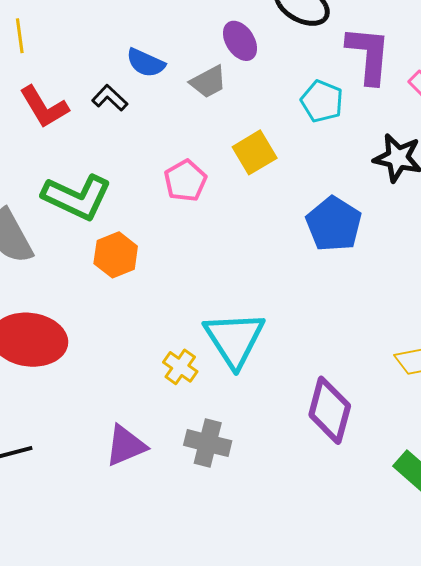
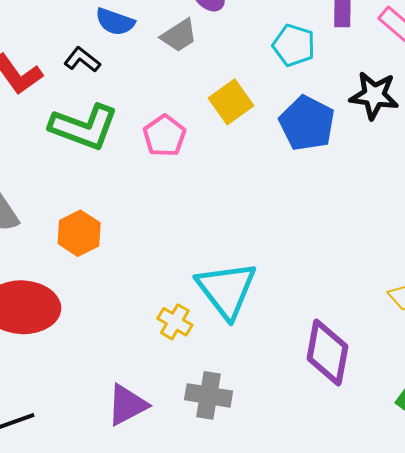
green L-shape: (77, 197) -> (84, 127), moved
blue pentagon: (334, 224) -> (307, 123), moved
orange hexagon: (116, 255) -> (79, 233), moved

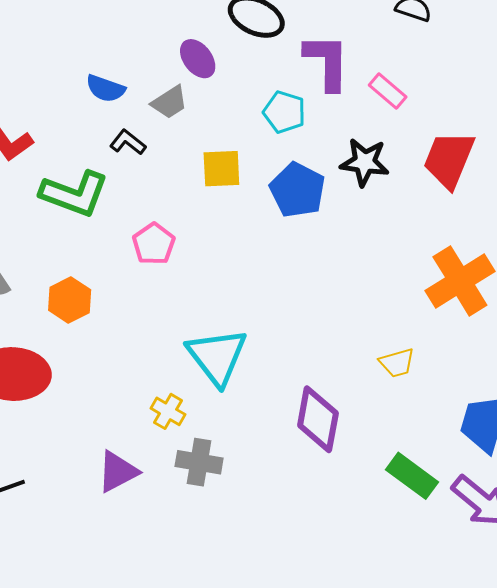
black L-shape: (82, 60) -> (128, 142), moved
yellow square: (231, 102) -> (221, 169), turned 33
pink pentagon: (164, 136) -> (154, 244), moved
yellow cross: (175, 322) -> (168, 411), moved

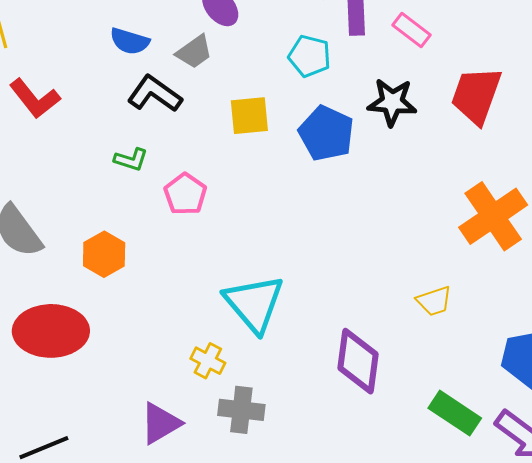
black L-shape: (128, 142) -> (155, 94), size x1.5
green L-shape: (74, 194) -> (131, 160), moved, size x0.5

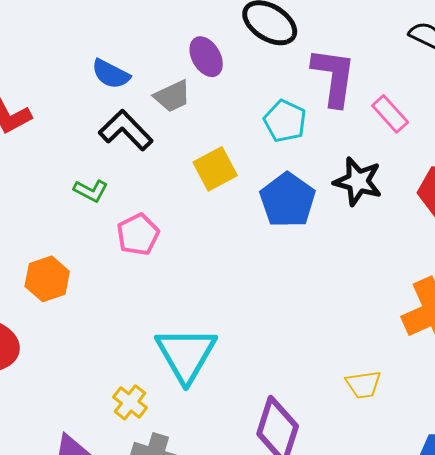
yellow square: (249, 116) -> (215, 169), turned -33

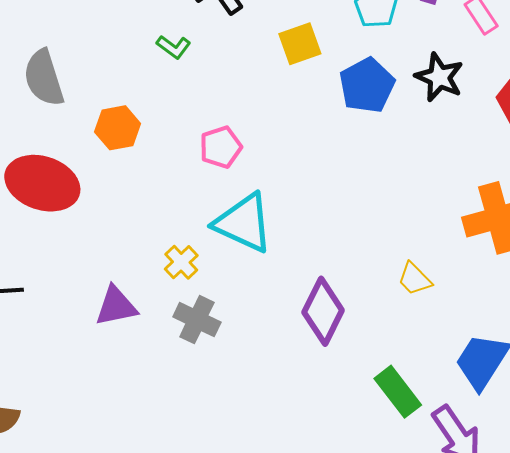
pink pentagon: (138, 235) -> (221, 147), moved
cyan triangle: (186, 354) -> (244, 223), turned -44
yellow trapezoid: (363, 384) -> (415, 279), turned 45

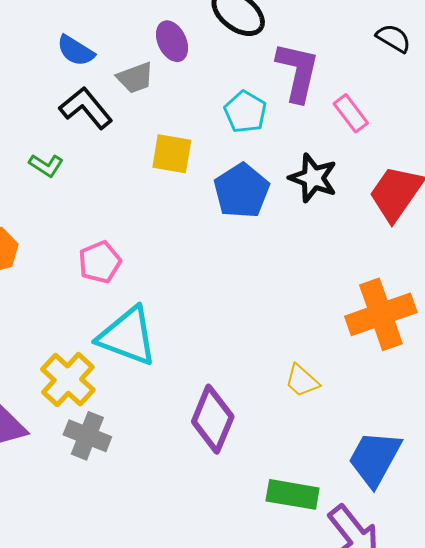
yellow square: (300, 44) -> (172, 154), turned 33
yellow cross: (181, 262) -> (68, 380), size x1.6
green rectangle: (398, 392) -> (293, 494), turned -39

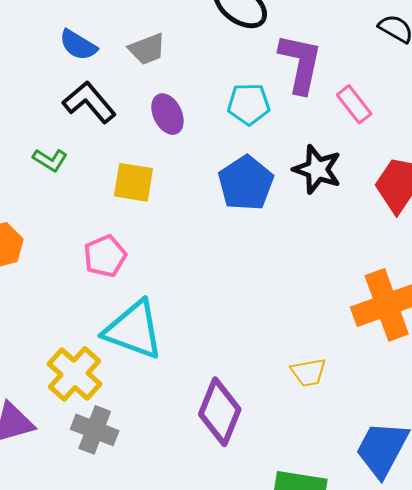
purple ellipse: (172, 41) -> (167, 114), moved
gray trapezoid: (135, 78) -> (147, 49), moved
cyan pentagon: (245, 112) -> (249, 104), turned -30
yellow square: (172, 154) -> (133, 182), moved
yellow trapezoid: (302, 381) -> (309, 372), turned -51

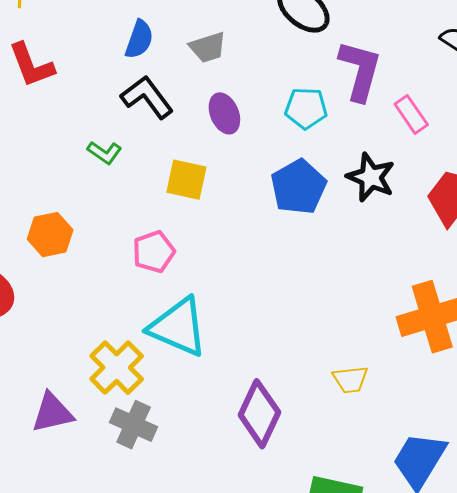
blue semicircle: (78, 45) -> (139, 39), turned -105

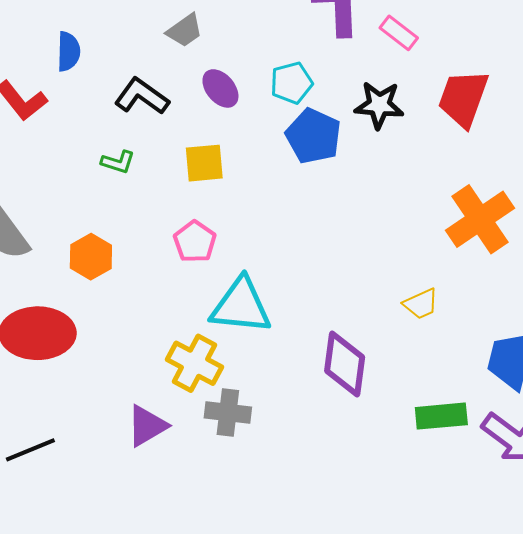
blue semicircle: (139, 39) -> (68, 52), moved
cyan pentagon: (306, 108) -> (291, 83), moved

